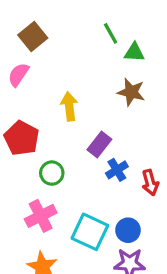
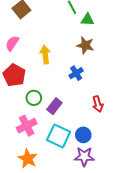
pink semicircle: (18, 75) -> (12, 43), moved
purple rectangle: (99, 144) -> (54, 106), moved
blue cross: (117, 170) -> (76, 73), moved

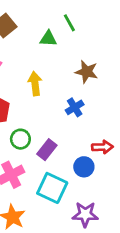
green triangle: (87, 20) -> (48, 39), moved
red arrow: (98, 104) -> (102, 147), turned -77
blue circle: (83, 135) -> (84, 167), moved

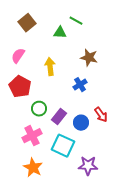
green line: (69, 23) -> (76, 21), turned -32
red arrow: (102, 147) -> (101, 115), turned 56
blue circle: (84, 167) -> (81, 123), moved

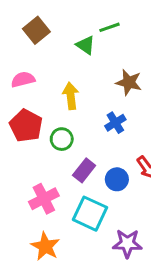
green line: (76, 21) -> (109, 27), turned -48
green triangle: (60, 33) -> (86, 45), turned 32
pink semicircle: (18, 56) -> (23, 79), turned 42
green circle: (39, 109) -> (62, 139), moved

